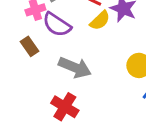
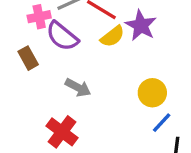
gray arrow: (75, 67) -> (78, 88), size x0.7

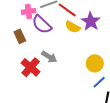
yellow semicircle: (112, 36) -> (73, 27), turned 63
red cross: (62, 132) -> (31, 67), moved

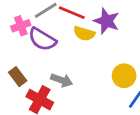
brown rectangle: (20, 36) -> (18, 77), moved

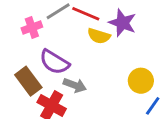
purple semicircle: (42, 39) -> (54, 62), moved
brown rectangle: (18, 77) -> (28, 81), size x1.4

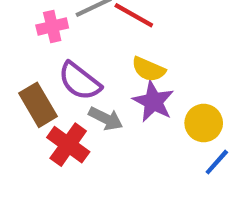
purple star: (122, 23) -> (153, 102), moved
yellow semicircle: (99, 36) -> (148, 69), moved

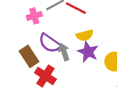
yellow semicircle: (148, 69) -> (85, 35), turned -35
gray arrow: (106, 119) -> (64, 52), moved, turned -133

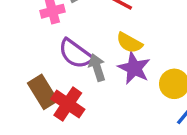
yellow semicircle: (85, 35) -> (129, 43), turned 42
brown rectangle: (29, 56) -> (43, 92), moved

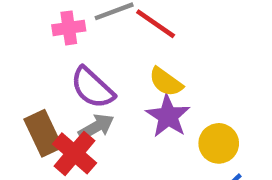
gray arrow: (97, 67) -> (96, 127), moved, turned 72

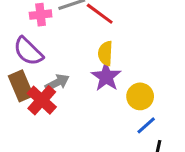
yellow semicircle: (166, 82) -> (105, 53), turned 55
purple semicircle: (92, 88) -> (28, 51), moved

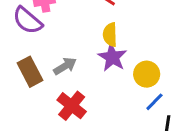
purple semicircle: (28, 51) -> (28, 20), moved
red cross: (42, 100) -> (72, 106), moved

